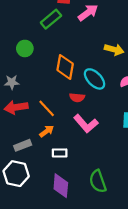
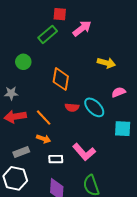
cyan ellipse: (95, 79) -> (94, 107), moved
pink L-shape: (86, 124) -> (84, 152), moved
orange arrow: (47, 131) -> (44, 139), turned 56

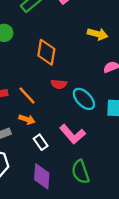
cyan ellipse: (94, 107) -> (84, 99), moved
white rectangle: (56, 159) -> (41, 142), turned 56

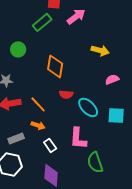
pink L-shape: (72, 134) -> (78, 138), turned 45
green semicircle: (80, 172) -> (95, 162), moved

